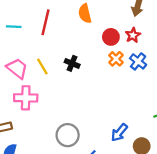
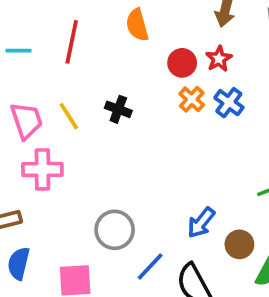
pink trapezoid: (17, 68) -> (27, 120), turned 35

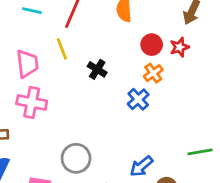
blue cross: (229, 103) -> (138, 99), moved
yellow line: (69, 116) -> (62, 49), moved

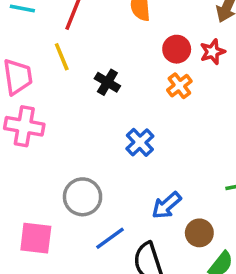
blue cross: (138, 99) -> (140, 142), moved

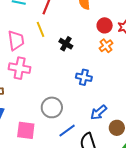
blue cross: (140, 142) -> (84, 77), turned -35

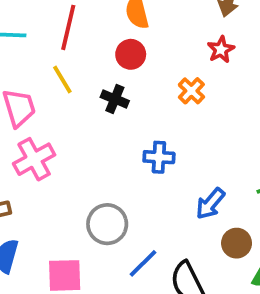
red circle: (105, 25) -> (131, 54), moved
pink cross: (20, 68) -> (34, 159), turned -30
blue arrow: (99, 112) -> (210, 204), moved

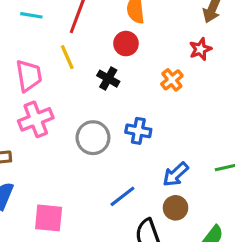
gray circle: (107, 224) -> (93, 138), moved
brown circle: (237, 243) -> (176, 208), moved
blue line: (143, 263) -> (122, 196), moved

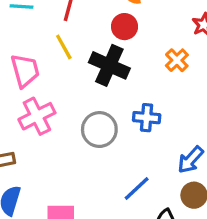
black cross: (108, 79) -> (109, 65), size x1.6

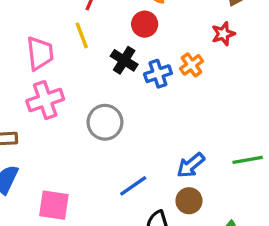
black cross: (109, 65) -> (124, 60), size x0.7
blue cross: (147, 118) -> (158, 74), moved, turned -32

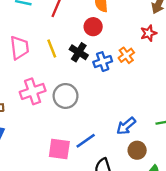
yellow line: (82, 35) -> (52, 49), moved
pink cross: (45, 100) -> (33, 91), moved
brown circle: (189, 201) -> (137, 150), moved
pink square: (54, 205) -> (59, 149), moved

